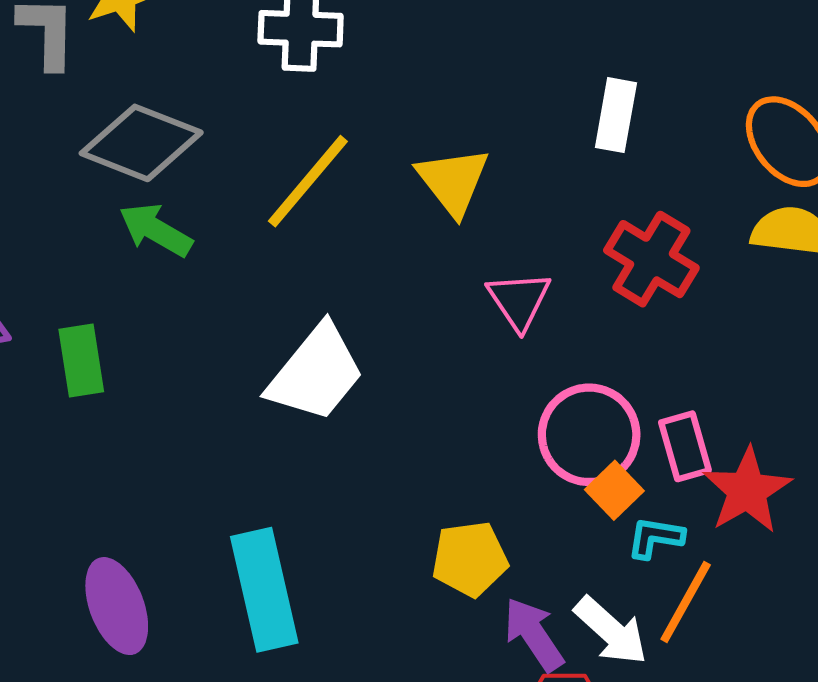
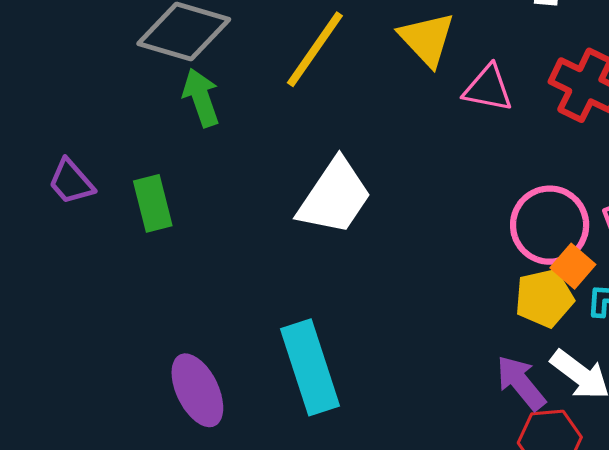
green arrow: (156, 230) -> (201, 98), turned 46
pink triangle: (519, 300) -> (488, 88), moved, turned -40
yellow pentagon: (470, 559) -> (544, 298), moved

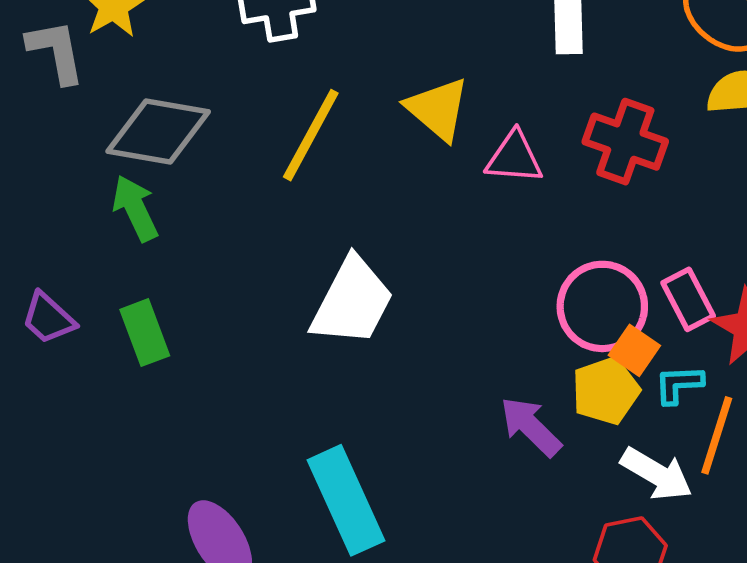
green arrow: (201, 98) -> (135, 208), moved
purple arrow: (521, 383) -> (531, 427), moved

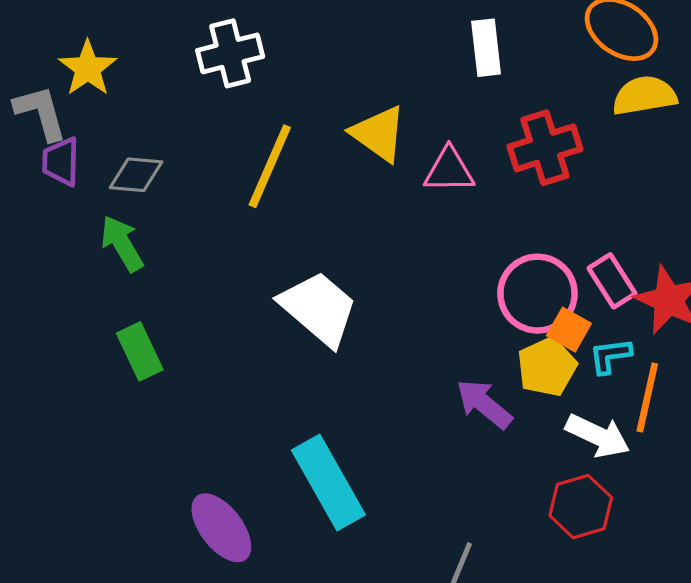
gray diamond: (158, 132) -> (136, 175), size x0.6
red cross: (625, 142) -> (545, 148), turned -32
white trapezoid: (352, 302) -> (319, 308), turned -72
purple trapezoid: (48, 318) -> (61, 162), moved, turned 54

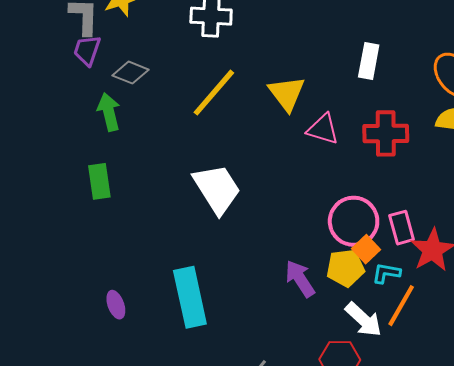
purple ellipse: (221, 528) -> (116, 305), size x0.6

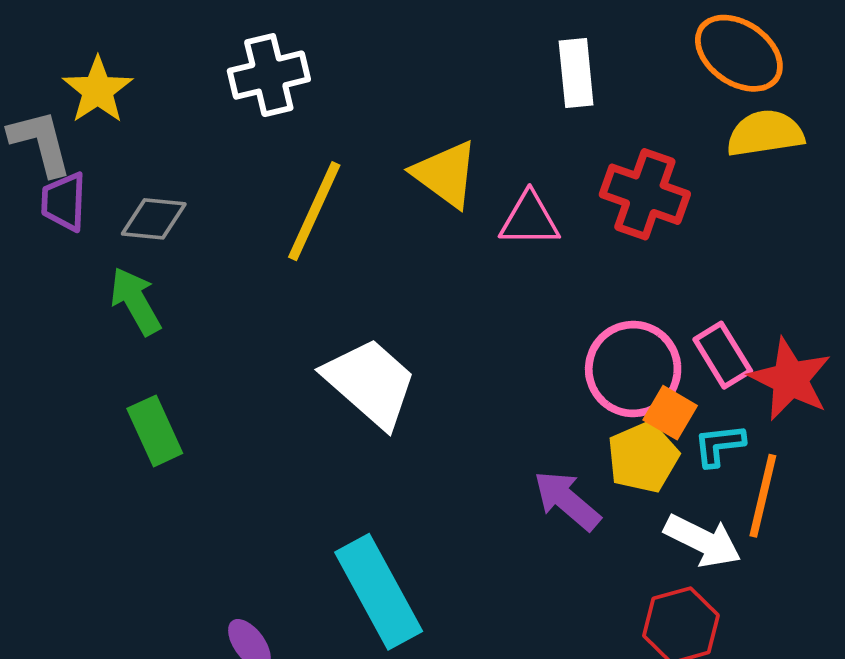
red cross: (386, 133) -> (645, 194), turned 36

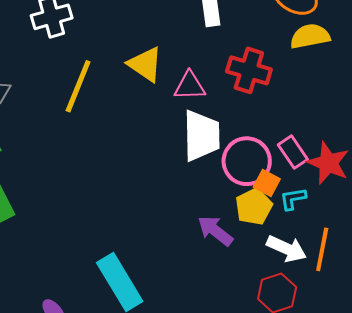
white trapezoid: (370, 383) -> (202, 136), moved, turned 50
orange line: (763, 496) -> (322, 249), moved

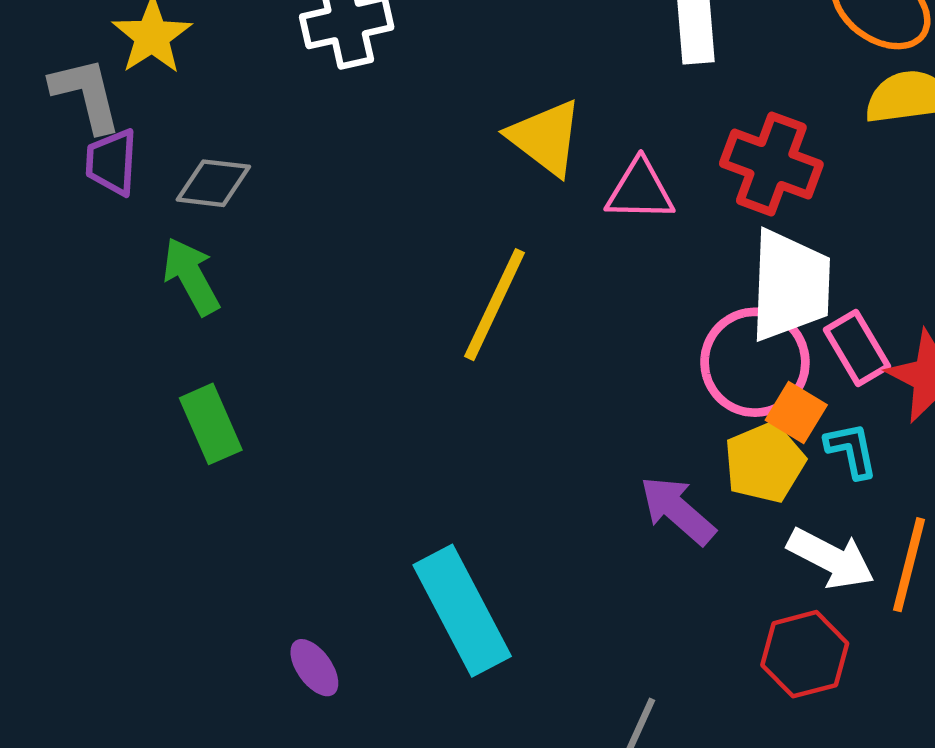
yellow line: (78, 86) -> (495, 305), moved
white trapezoid: (202, 136) -> (790, 285), moved
cyan L-shape: (293, 199) -> (851, 450), turned 84

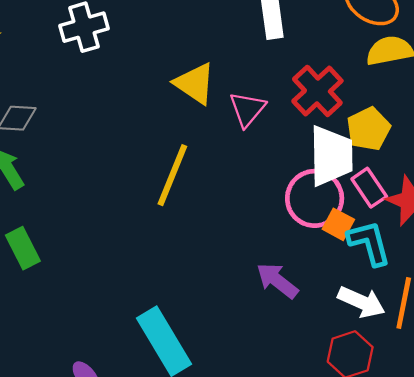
red cross: (771, 164) -> (317, 91), turned 30
pink triangle: (640, 190) -> (247, 109), turned -48
cyan L-shape: (851, 450) -> (369, 243), size x1.5
yellow pentagon: (765, 463) -> (368, 129), moved

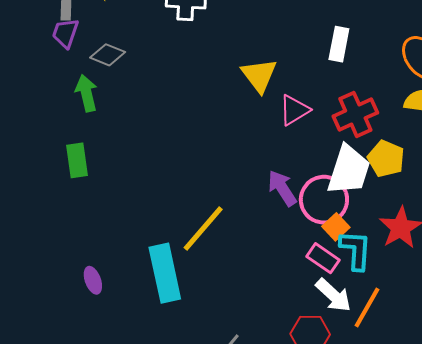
yellow pentagon: (368, 129) -> (386, 159), turned 30
yellow line: (172, 175) -> (203, 229), moved
pink rectangle: (369, 188) -> (323, 258), moved, turned -40
purple arrow: (277, 281) -> (282, 188), moved

